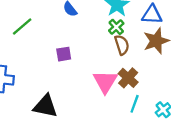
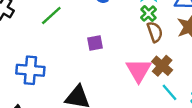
cyan line: (135, 104) -> (170, 92), turned -60

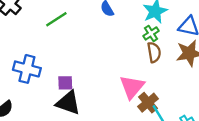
purple square: (95, 43) -> (65, 83), moved
brown cross: (162, 66) -> (148, 103), moved

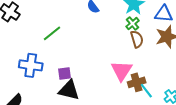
green line: (56, 19) -> (52, 33), moved
brown cross: (148, 103) -> (137, 82), turned 30

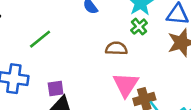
brown semicircle: (137, 39) -> (116, 48), moved, turned -72

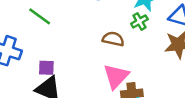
green line: (40, 39) -> (40, 16), turned 65

